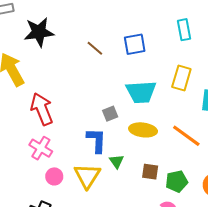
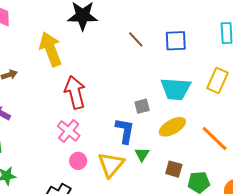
yellow ellipse: (143, 130) -> (172, 127), turned -44

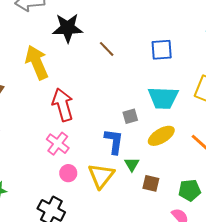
brown line: (136, 39) -> (107, 49), moved
brown square: (174, 169) -> (151, 183), moved

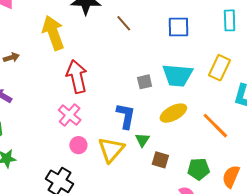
gray square: (130, 116) -> (145, 82), moved

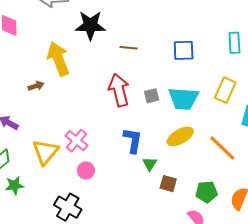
brown line: (124, 23) -> (129, 48), turned -42
brown arrow: (11, 58) -> (36, 86), moved
red arrow: (77, 77) -> (119, 90), moved
gray square: (145, 82) -> (152, 96), moved
yellow triangle: (111, 150) -> (45, 152), moved

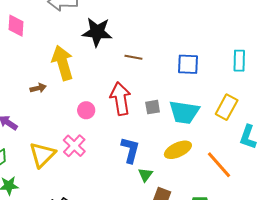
pink circle: (86, 171) -> (86, 110), moved

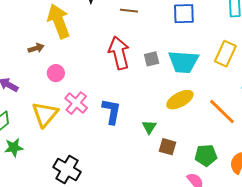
pink circle: (86, 110) -> (56, 73), moved
blue L-shape: (130, 150) -> (112, 111), moved

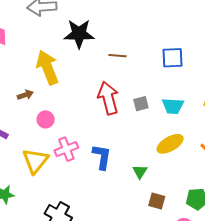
cyan trapezoid: (183, 62) -> (173, 106), size x0.7
pink cross: (76, 103) -> (66, 149), turned 30
brown square: (168, 147) -> (157, 201), moved

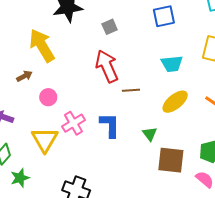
brown line: (118, 56) -> (131, 90), moved
gray square: (141, 104) -> (110, 27), moved
brown square: (157, 201) -> (171, 160), size x1.6

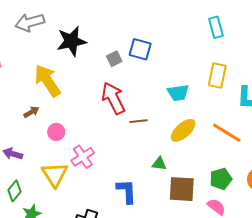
blue square: (164, 16) -> (140, 49), moved, turned 30
blue L-shape: (110, 125) -> (127, 191), moved
green triangle: (150, 134) -> (159, 164), turned -42

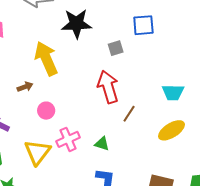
blue square: (140, 49) -> (143, 25), moved, turned -30
brown line: (139, 121) -> (129, 114), turned -60
green triangle: (159, 164) -> (102, 144), moved

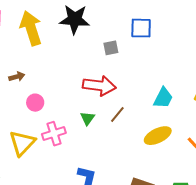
yellow arrow: (46, 58) -> (31, 28), moved
red arrow: (108, 87) -> (99, 86), turned 108
cyan trapezoid: (173, 92) -> (163, 98), turned -70
green triangle: (102, 144) -> (87, 118), moved, turned 42

